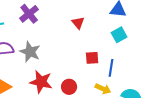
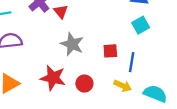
red triangle: (78, 23) -> (61, 12), moved
gray star: (30, 52) -> (72, 44), moved

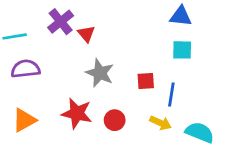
cyan square: (141, 25) -> (182, 50), turned 30

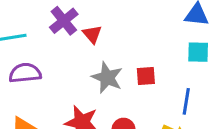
red square: (146, 81) -> (146, 76), moved

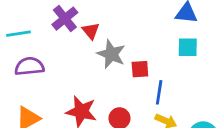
gray star: (107, 77) -> (111, 54), moved
blue line: (186, 101) -> (159, 92), moved

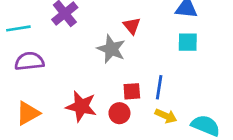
red triangle: (91, 31) -> (132, 26), moved
red square: (140, 69) -> (132, 91), moved

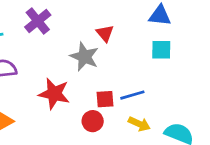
blue line: (159, 87) -> (132, 95), turned 65
red star: (81, 106) -> (54, 94), moved

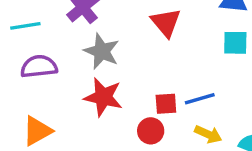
red triangle: (105, 33) -> (166, 23), size x1.4
gray star: (84, 57) -> (102, 51), moved

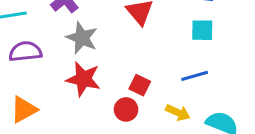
blue line: (200, 99) -> (195, 76), moved
red square: (166, 104) -> (140, 85), turned 30

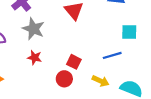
cyan square: (202, 30) -> (129, 32), moved
red star: (83, 79) -> (34, 58), size x0.6

